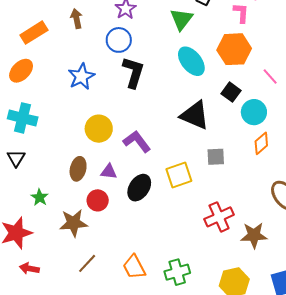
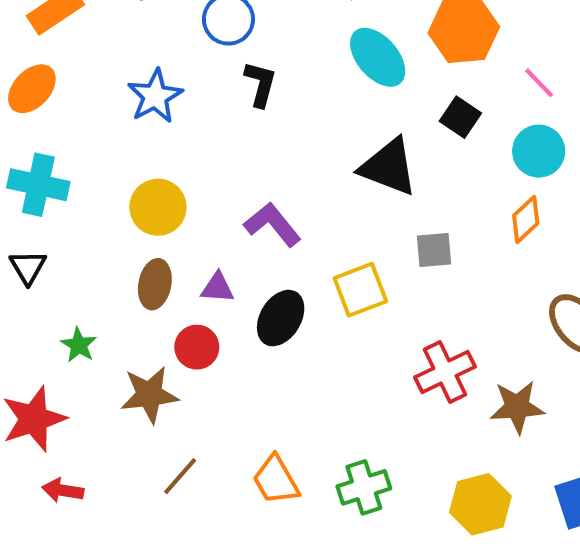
black L-shape: (133, 72) -> (260, 84), size x0.7
cyan circle: (254, 112) -> (539, 151), moved
yellow circle: (99, 129) -> (158, 207), moved

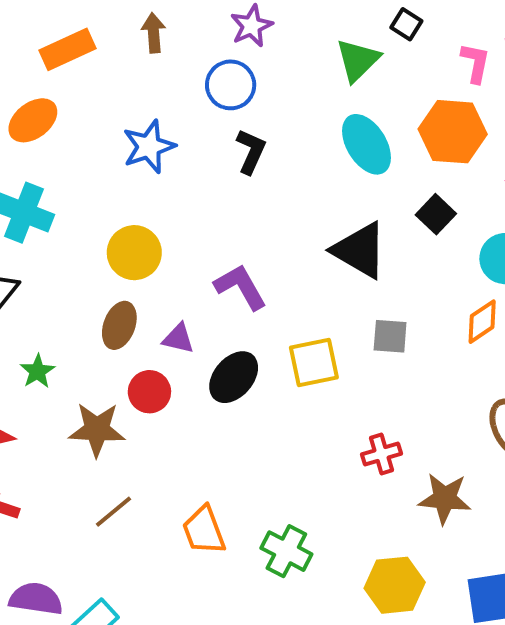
red cross: (445, 372) -> (382, 454), size x0.7
green cross: (364, 487) -> (286, 551), turned 36

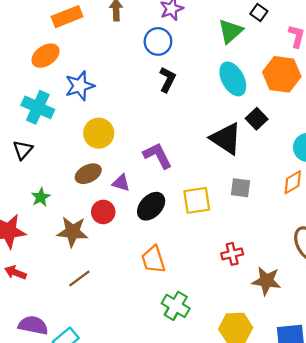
blue star: (149, 147) -> (80, 86), moved
black square: (436, 214) -> (257, 119), moved
brown ellipse: (119, 325) -> (88, 174), turned 40
orange trapezoid: (204, 530) -> (153, 259), moved

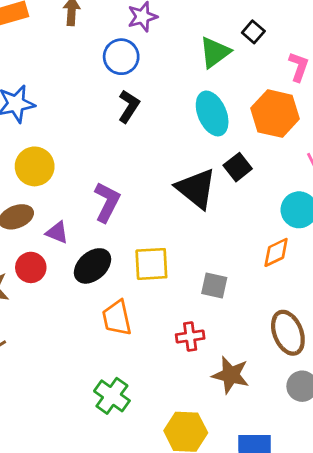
purple L-shape: (158, 156) -> (107, 202), turned 48
gray square: (240, 188) -> (214, 285), moved
orange trapezoid: (153, 259) -> (117, 318), moved

